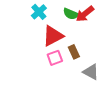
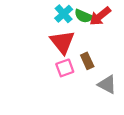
cyan cross: (39, 12) -> (64, 14), moved
red triangle: (53, 36) -> (62, 42), turned -40

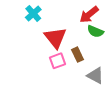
cyan cross: (64, 14) -> (33, 13), moved
green semicircle: (84, 16) -> (95, 31), moved

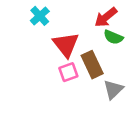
brown rectangle: (77, 55) -> (92, 65), size x1.5
gray triangle: (95, 76) -> (113, 89), turned 48

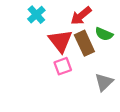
red arrow: (106, 17) -> (81, 16), moved
brown rectangle: (92, 65) -> (84, 43), moved

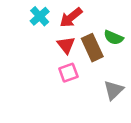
red arrow: (81, 16) -> (71, 18), moved
red triangle: (60, 41) -> (66, 45), size x0.7

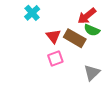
red arrow: (71, 18) -> (87, 16), moved
brown rectangle: (92, 48) -> (75, 38), turned -35

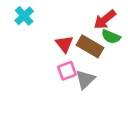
cyan cross: (32, 13) -> (24, 16), moved
gray triangle: (92, 73) -> (85, 79), moved

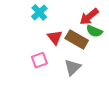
cyan cross: (24, 16) -> (39, 12), moved
pink square: (67, 71) -> (39, 60), moved

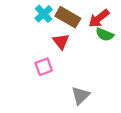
brown rectangle: (77, 39) -> (68, 17), moved
gray triangle: (73, 67) -> (80, 95), moved

